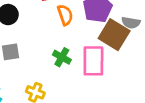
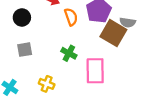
pink rectangle: (93, 61) -> (95, 71), moved

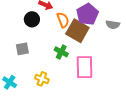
black circle: (22, 17) -> (32, 19), moved
brown square: (113, 33) -> (77, 31), moved

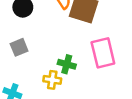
green cross: (61, 52) -> (67, 64), moved

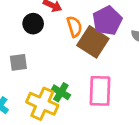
yellow cross: (52, 80) -> (42, 104), size x1.6

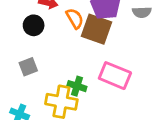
pink rectangle: (100, 91) -> (115, 76), turned -56

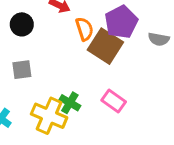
black circle: (34, 25) -> (22, 24), moved
pink rectangle: (115, 76) -> (114, 101), size x0.7

